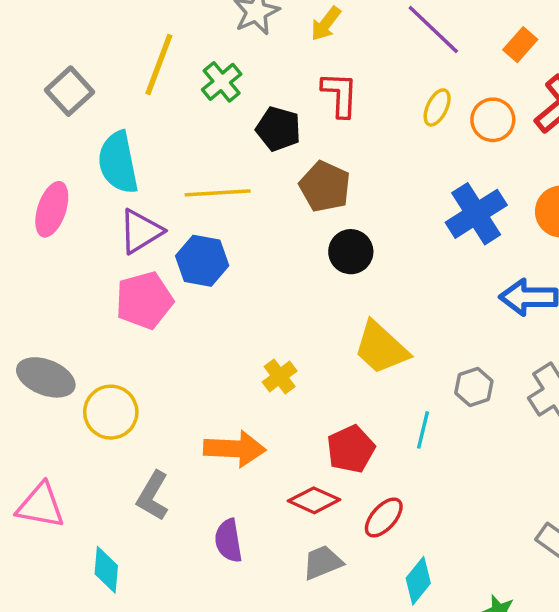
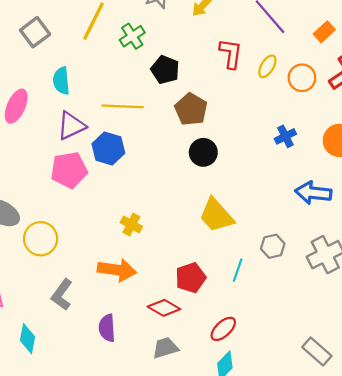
red L-shape: (340, 94) -> (231, 54), moved
cyan semicircle: (118, 163) -> (61, 81), size x0.7
blue cross: (476, 214) -> (285, 136), size x0.6
yellow cross: (280, 377) -> (131, 225), moved, turned -30
red ellipse: (384, 518) -> (223, 329), moved

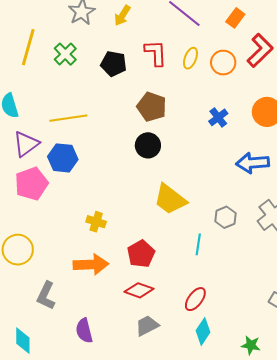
black pentagon: (165, 70) -> (114, 64), moved
brown pentagon: (191, 109) -> (152, 107), moved
red pentagon: (191, 278) -> (141, 254), moved
purple semicircle: (107, 328) -> (84, 331), moved

